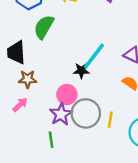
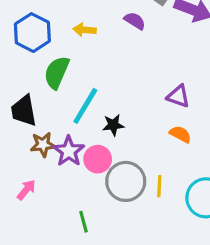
cyan line: (94, 56) -> (85, 106), moved
pink arrow: (20, 105) -> (26, 190), moved
purple star: (61, 114) -> (69, 151), moved

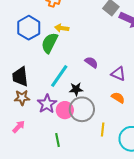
purple semicircle: (135, 21) -> (91, 62), moved
green semicircle: (57, 72) -> (50, 43), moved
brown star: (43, 145) -> (22, 98), moved
gray circle: (126, 181) -> (82, 109), moved
green line: (83, 222) -> (58, 140), moved

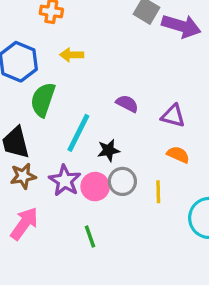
green semicircle: (50, 43) -> (43, 100), moved
gray circle: (82, 109) -> (122, 181), size x0.7
pink arrow: (19, 127) -> (24, 224), size x1.5
yellow line: (103, 129) -> (158, 192), moved

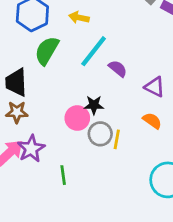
cyan line: (78, 133) -> (94, 51), moved
purple star: (65, 181) -> (31, 149), moved
pink circle: (95, 187) -> (77, 118), moved
yellow line: (158, 192) -> (117, 139), moved

